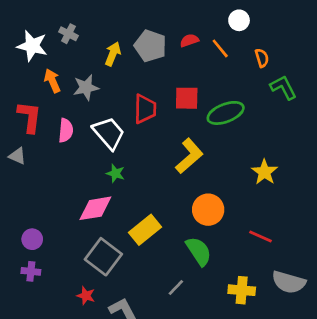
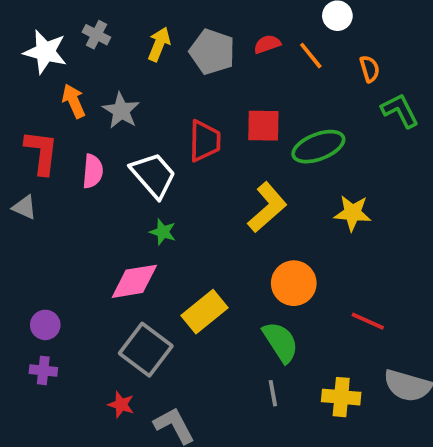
yellow arrow: (113, 54) -> (159, 44), moved
gray star: (86, 87) -> (121, 111), turned -30
yellow star: (265, 172) -> (353, 213), moved, turned -30
gray line: (176, 288) -> (273, 393), moved, turned -54

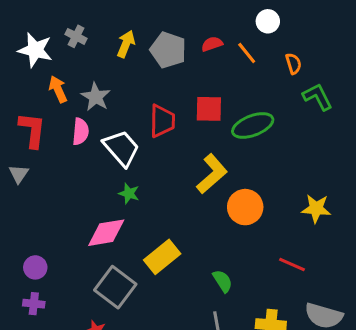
pink semicircle: (93, 171) -> (81, 132), moved
gray triangle: (24, 207) -> (19, 174), turned 40
yellow star: (353, 213) -> (316, 209), moved
orange circle: (294, 283) -> (245, 207), moved
green semicircle: (280, 342) -> (223, 281), size x0.7

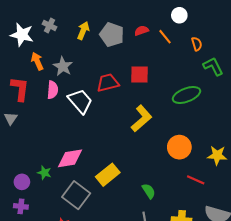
red trapezoid: (162, 121) -> (108, 83), turned -105
green ellipse: (253, 125) -> (186, 95), moved
green star: (129, 193) -> (44, 173), moved
orange circle: (245, 207) -> (179, 147), moved
yellow star: (316, 209) -> (217, 155), moved

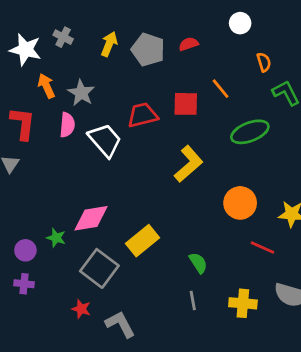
orange line: (165, 37) -> (221, 89), moved

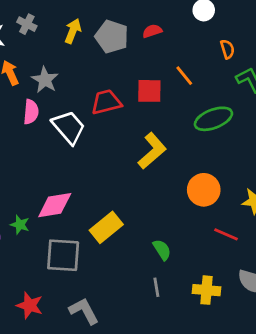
gray square: (99, 268) -> (63, 255), turned -33
red star: (81, 309) -> (30, 305), moved, size x1.4

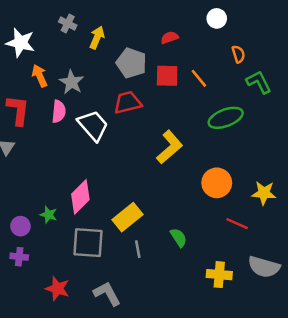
gray cross: (27, 24) -> (68, 24), moved
gray pentagon: (112, 37) -> (131, 63), moved
red square: (149, 91) -> (167, 76), moved
pink diamond: (55, 205) -> (80, 197), turned -36
gray line: (156, 287) -> (138, 249), moved

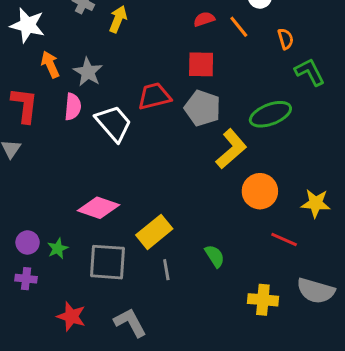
gray pentagon: (131, 63) -> (203, 108), moved
orange line: (199, 78) -> (239, 27), moved
yellow L-shape: (170, 147) -> (231, 149), moved
pink diamond: (80, 197) -> (98, 208), turned 64
green star: (49, 215) -> (58, 249), moved, turned 30

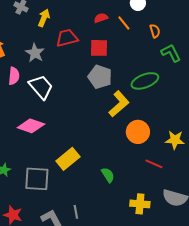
gray star: (88, 72) -> (35, 53), moved
red trapezoid: (154, 96) -> (67, 38), moved
pink diamond: (98, 208) -> (31, 126), moved
gray line: (166, 270) -> (76, 212), moved

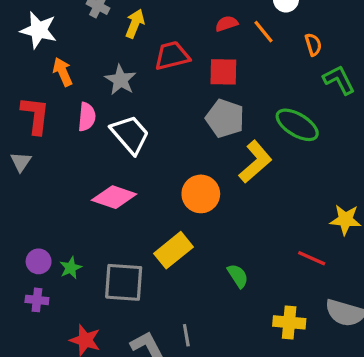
green ellipse: (145, 81) -> (297, 125), turned 52
orange circle: (138, 132) -> (201, 194), moved

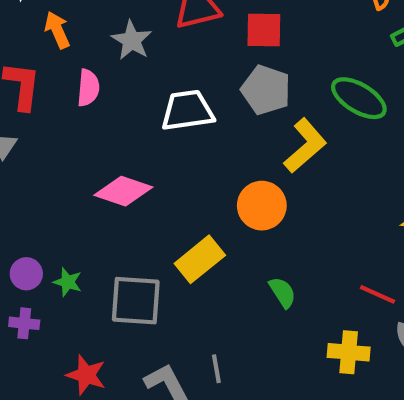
white trapezoid: (130, 134) -> (187, 111), moved, turned -57
orange circle: (201, 194) -> (262, 206), moved
red line: (312, 258) -> (377, 294), moved
green star: (71, 268) -> (68, 282), turned -30

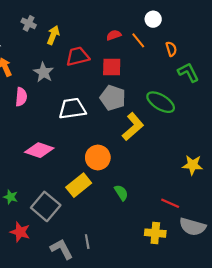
orange circle: (262, 206) -> (98, 157), moved
green semicircle: (282, 292) -> (121, 193), moved
gray square: (136, 301) -> (46, 206), turned 36
red star: (86, 375) -> (20, 232), moved

